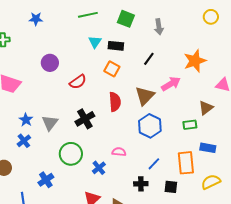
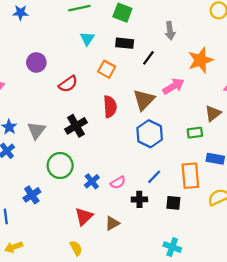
gray arrow: (159, 27) -> (170, 31), moved
black rectangle: (116, 46) -> (125, 43), moved
pink semicircle: (119, 152) -> (118, 182), moved, turned 144

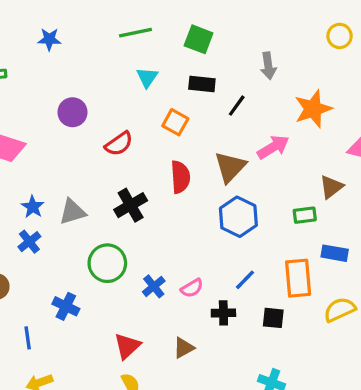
gray triangle: (36, 130) -> (73, 212), turned 36
blue cross: (32, 195) -> (66, 306), turned -30
red triangle: (84, 216) -> (127, 346), moved

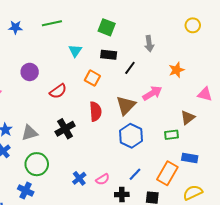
green line: (136, 33) -> (52, 23), moved
orange star: (313, 109) -> (177, 70), size x0.7
green circle: (107, 263) -> (37, 164), moved
orange rectangle: (298, 278) -> (167, 173), turned 35

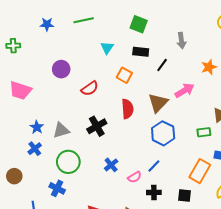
blue line: (135, 174) -> (154, 166), moved
blue cross: (79, 178) -> (111, 165), moved

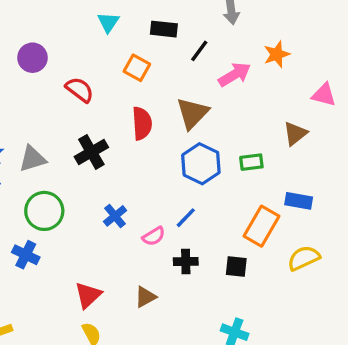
red semicircle: (90, 88) -> (80, 90), turned -108
pink arrow: (184, 91) -> (235, 75), moved
green rectangle: (204, 132) -> (251, 162), moved

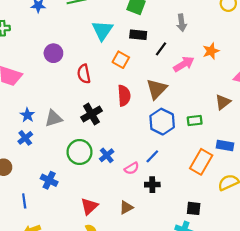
cyan triangle: (108, 22) -> (102, 30), size x1.5
red semicircle: (80, 90) -> (84, 74), turned -138
green circle: (44, 211) -> (80, 152), moved
black square: (236, 267) -> (194, 208), moved

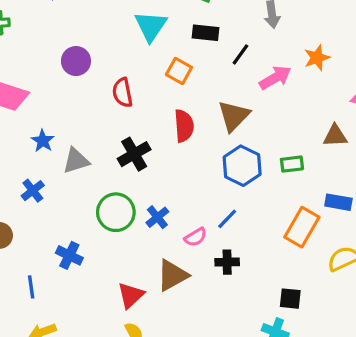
brown triangle: (223, 102) -> (335, 136), turned 35
blue star: (27, 115) -> (43, 141), moved
brown triangle: (126, 207) -> (172, 275), moved, size x1.5

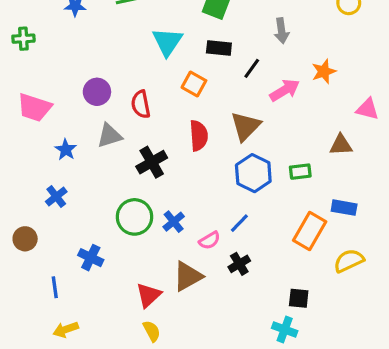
purple circle: (76, 61) -> (97, 92), moved
gray triangle: (76, 161) -> (109, 136), moved
black cross: (227, 262) -> (239, 264), turned -30

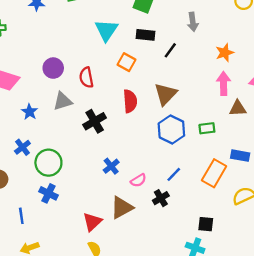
pink arrow: (285, 90) -> (224, 83), moved, turned -60
green circle: (134, 217) -> (48, 163), moved
blue line: (239, 223) -> (174, 174), moved

